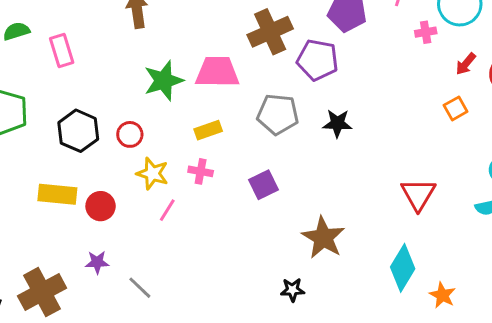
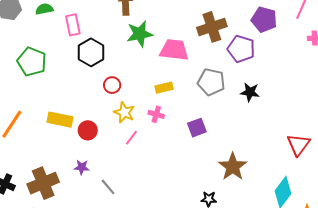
green star: (164, 81) -> (140, 34), moved
black hexagon: (78, 131) -> (91, 52), moved

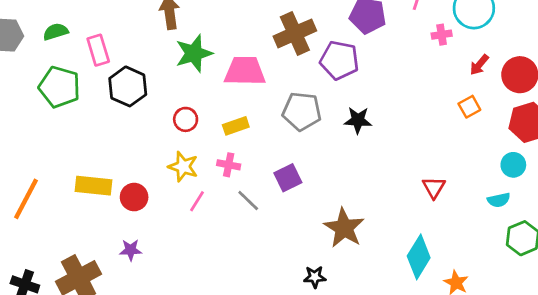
green pentagon: (32, 62) -> (59, 87), moved
red circle: (112, 85) -> (186, 119), moved
red triangle: (298, 145) -> (434, 187), size x0.7
gray line: (108, 187) -> (248, 200), moved

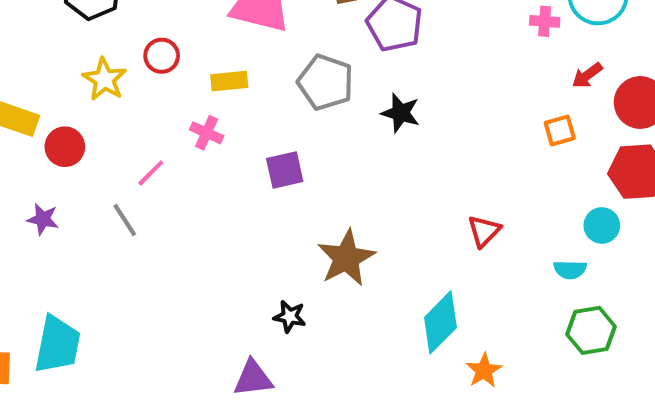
yellow star: (183, 167) -> (104, 79), moved
gray line: (248, 200) -> (125, 220), moved

